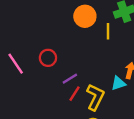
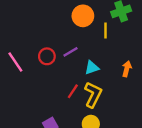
purple line: (70, 79) -> (71, 52), moved
cyan triangle: (118, 83) -> (92, 68), moved

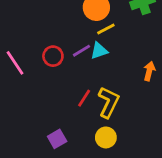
yellow line: (105, 30) -> (106, 29), moved, turned 63
cyan triangle: (92, 68) -> (99, 51), moved

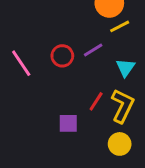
cyan triangle: (99, 51) -> (125, 68), moved, turned -36
purple square: (57, 139) -> (68, 123), moved, turned 30

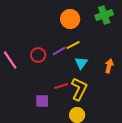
yellow line: (120, 26) -> (73, 45), moved
red line: (96, 101) -> (61, 86), turned 40

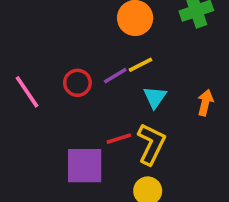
purple square: (42, 101) -> (85, 166), size x1.6

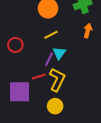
purple line: (115, 76) -> (49, 59), moved, turned -32
orange arrow: (205, 103) -> (88, 31), moved

